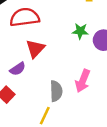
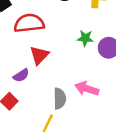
pink arrow: (83, 81) -> (87, 89), turned 85

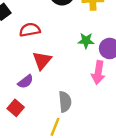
red semicircle: (29, 23) -> (30, 30), size x0.7
pink arrow: (87, 89) -> (98, 73), moved, turned -95

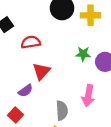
pink arrow: (98, 73) -> (88, 96), moved

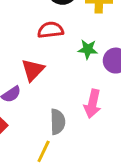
red semicircle: (31, 42) -> (51, 30), moved

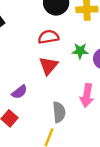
red triangle: (33, 70) -> (48, 66), moved

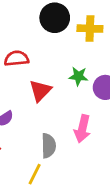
red semicircle: (48, 37) -> (16, 58), moved

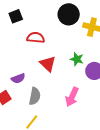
red triangle: (40, 91) -> (48, 64), turned -42
gray semicircle: (48, 146) -> (35, 96), moved

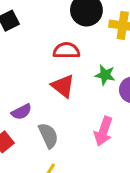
red semicircle: (36, 38) -> (66, 51), moved
gray semicircle: (35, 96) -> (48, 136), turned -30

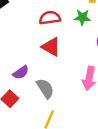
green star: (105, 75) -> (82, 17), moved

